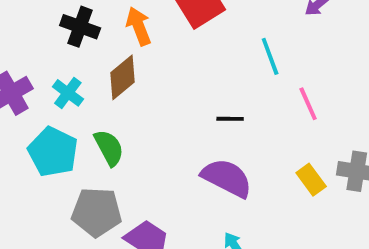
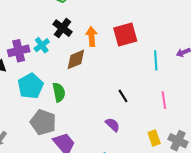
cyan line: (270, 56) -> (156, 60), moved
cyan cross: (68, 93) -> (42, 45), moved
black line: (230, 119) -> (123, 96), turned 40
purple semicircle: (227, 178) -> (113, 125), size x0.6

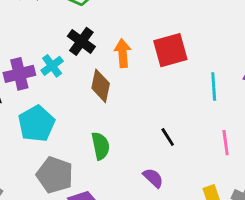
brown diamond: (76, 59) -> (101, 86), turned -55
green semicircle: (59, 92) -> (101, 146), moved

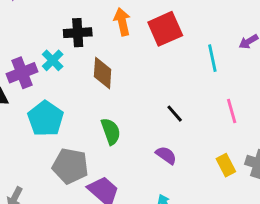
black cross: (81, 41) -> (78, 33), turned -32
orange arrow: (123, 53) -> (122, 22), moved

